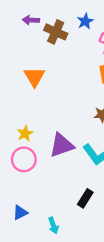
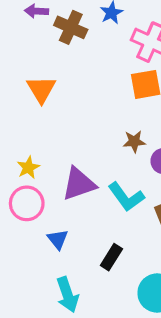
blue triangle: (20, 213) -> (58, 239), moved, turned -42
cyan arrow: (53, 226) -> (67, 295), size x1.5

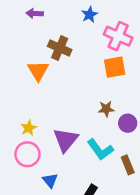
brown cross: (71, 27) -> (60, 48), moved
purple triangle: (79, 184) -> (66, 140), turned -32

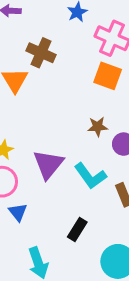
orange square: (115, 67) -> (108, 76), turned 30
blue triangle: (50, 180) -> (18, 212), moved

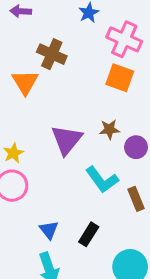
purple triangle: (48, 164) -> (67, 140), moved
blue triangle: (18, 212) -> (49, 230), moved

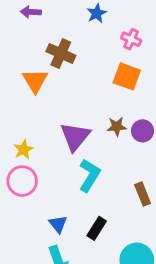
pink cross: (124, 39) -> (131, 39), size x0.6
purple circle: (136, 147) -> (143, 131), moved
cyan L-shape: (102, 180) -> (89, 175), moved, turned -112

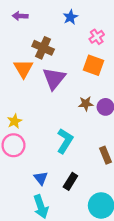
pink cross: (131, 39) -> (97, 37), turned 32
purple triangle: (75, 137) -> (54, 78), moved

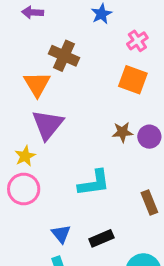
purple triangle: (54, 78) -> (48, 125), moved
cyan L-shape: (65, 141) -> (94, 183), turned 50
black rectangle: (70, 181) -> (101, 238), turned 35

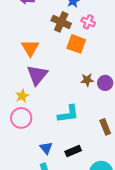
pink cross: (137, 41) -> (88, 22), moved, turned -32
brown cross: (64, 56) -> (61, 22), moved
orange square: (133, 80) -> (76, 44), moved

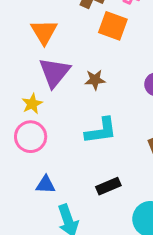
brown star: (87, 80) -> (95, 80), moved
blue triangle: (46, 148) -> (46, 185), moved, turned -48

